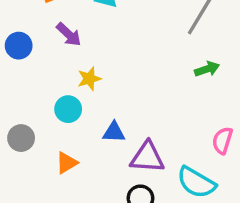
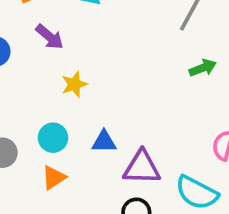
cyan circle: (68, 109) -> (53, 138), moved

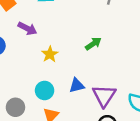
green arrow: (203, 68) -> (93, 44), moved
purple triangle: (142, 167) -> (104, 96), turned -45

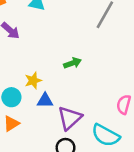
yellow star: (50, 54) -> (33, 81), moved

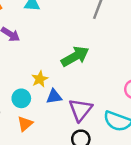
green arrow: (73, 63) -> (75, 56), size x1.6

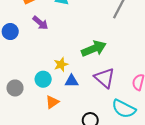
purple triangle: (80, 110) -> (105, 78), moved, turned -35
orange triangle: (25, 124) -> (52, 102), moved

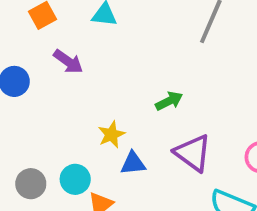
green arrow: (94, 49) -> (169, 101), size x0.6
cyan circle: (43, 79) -> (75, 179), moved

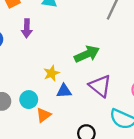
purple arrow: (68, 62) -> (27, 28), turned 54
green arrow: (169, 101) -> (87, 54), size x1.5

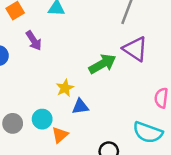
purple arrow: (27, 28) -> (34, 41), turned -30
purple triangle: (100, 86) -> (135, 49), moved

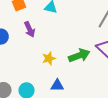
yellow star: (65, 88) -> (49, 58), moved

